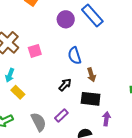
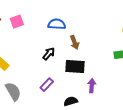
blue semicircle: (75, 56) -> (57, 24), turned 114
gray semicircle: (39, 122) -> (13, 91), moved

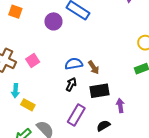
blue semicircle: (57, 24) -> (74, 64), moved
purple rectangle: (47, 85) -> (76, 115), size x1.5

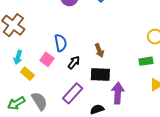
pink square: (33, 60) -> (47, 59), moved, turned -32
blue semicircle: (74, 64) -> (61, 43), moved, turned 78
purple arrow: (120, 106) -> (118, 93), size x1.5

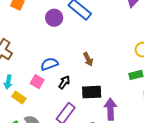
blue semicircle: (61, 43) -> (49, 64), turned -96
brown arrow: (99, 50) -> (88, 59), moved

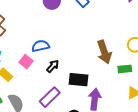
brown arrow: (88, 59) -> (104, 52), moved, size x1.6

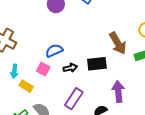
black arrow: (53, 66) -> (70, 68), turned 48
black rectangle: (79, 80) -> (97, 64), moved

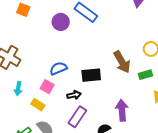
black rectangle: (97, 64) -> (91, 75), moved
black arrow: (70, 68) -> (74, 95), moved
yellow rectangle: (26, 86) -> (38, 105), moved

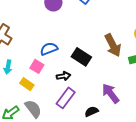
black rectangle: (91, 75) -> (81, 57), turned 36
purple arrow: (122, 110) -> (111, 93), turned -35

